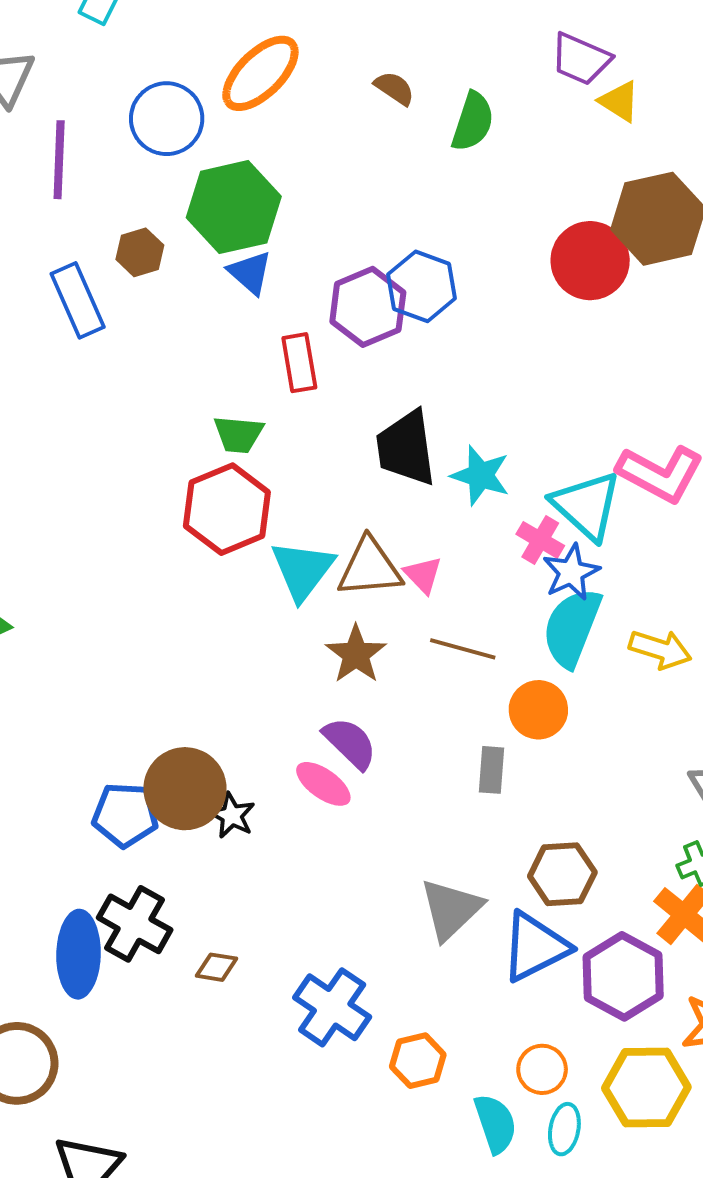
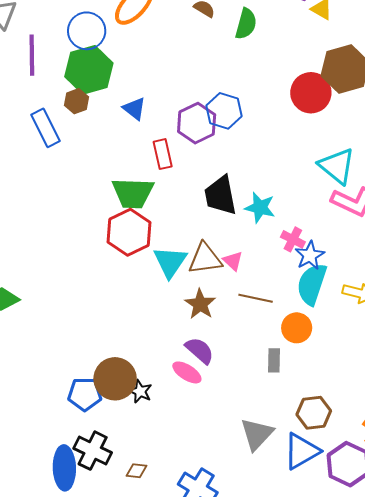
green hexagon: (234, 207) -> (89, 70), moved
green trapezoid: (238, 434) -> (133, 193), size x1.6
cyan triangle: (586, 505) -> (337, 166), moved

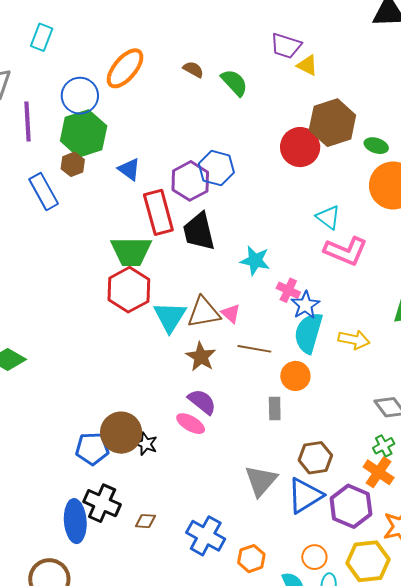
green semicircle: (246, 24) -> (234, 83), turned -56
red rectangle: (163, 154) -> (158, 212), size x1.5
cyan triangle: (337, 166) -> (328, 217), size x0.7
black trapezoid: (220, 195) -> (199, 231), moved

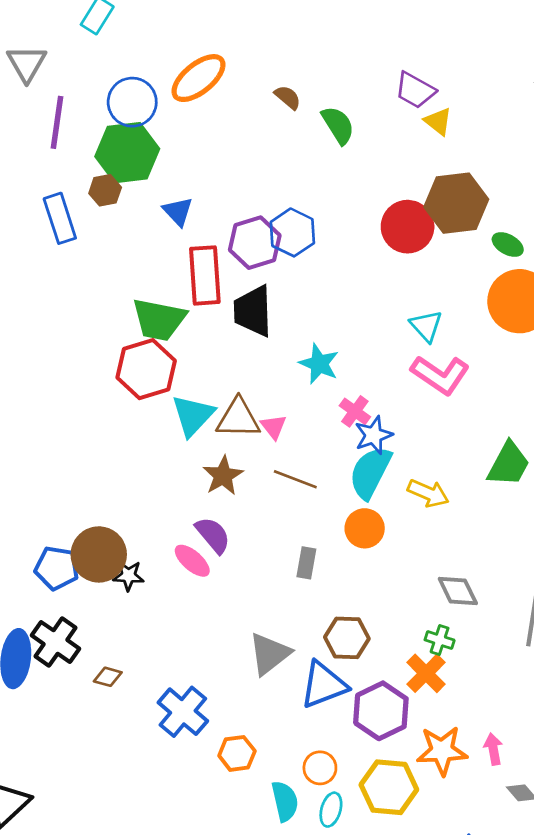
orange circle: (295, 376) -> (365, 528), moved
black star: (146, 444) -> (128, 576), turned -30
green cross: (384, 446) -> (440, 640), turned 35

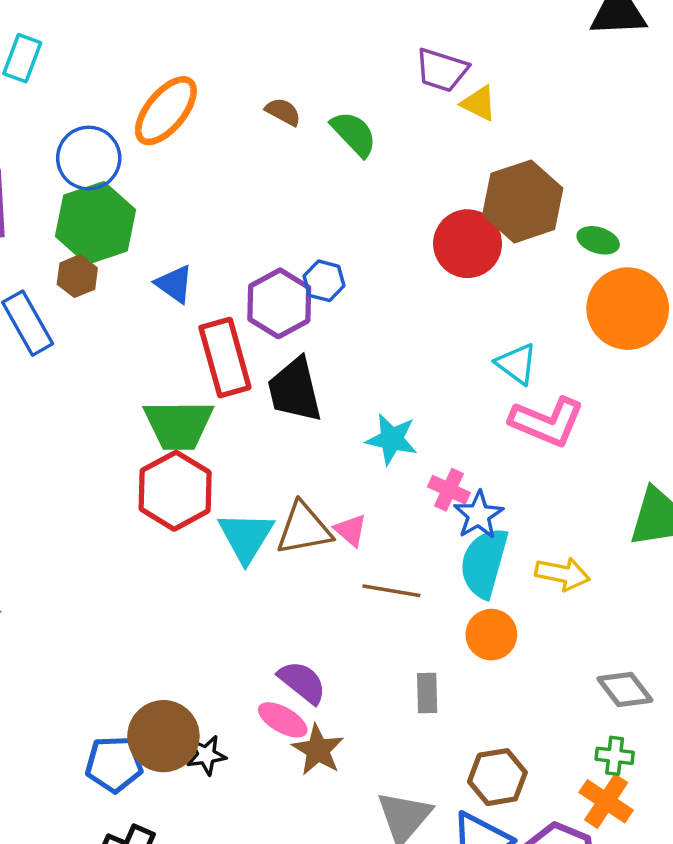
blue hexagon: (292, 232) -> (324, 281), size x0.7
brown star: (223, 476) -> (318, 750), moved

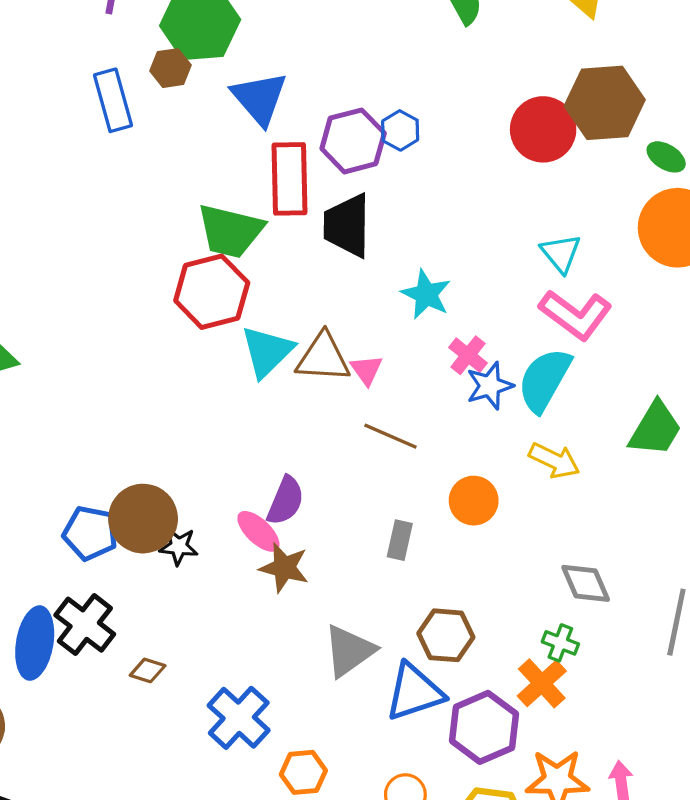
blue triangle: (174, 284) -> (259, 98), size x1.5
cyan semicircle: (484, 563) -> (544, 380), moved
purple semicircle: (302, 682) -> (285, 501), turned 60
brown star: (318, 750) -> (284, 568), turned -30

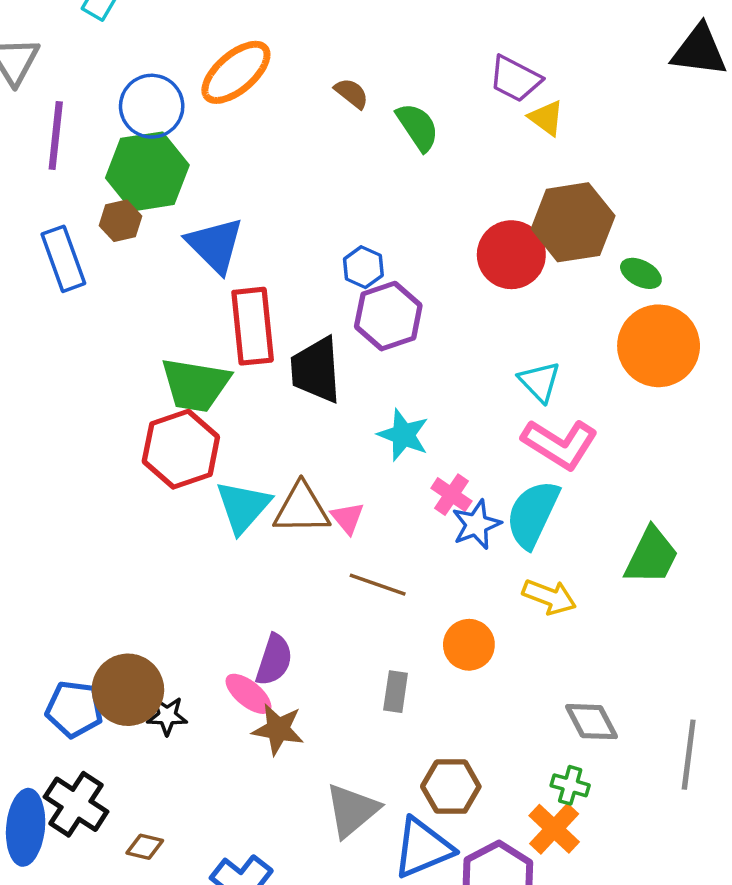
purple hexagon: (353, 141) -> (388, 316), moved

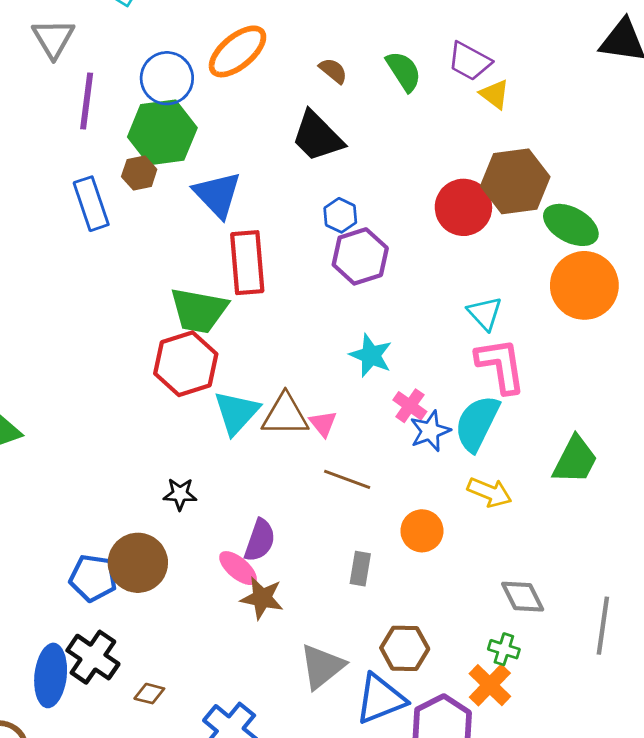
green semicircle: (418, 127) -> (404, 71), moved
green ellipse: (641, 273) -> (571, 225), size x1.6
black trapezoid: (316, 370) -> (317, 137), moved, turned -42
pink L-shape: (560, 444) -> (501, 365), turned -132
black star: (167, 716) -> (180, 494), moved

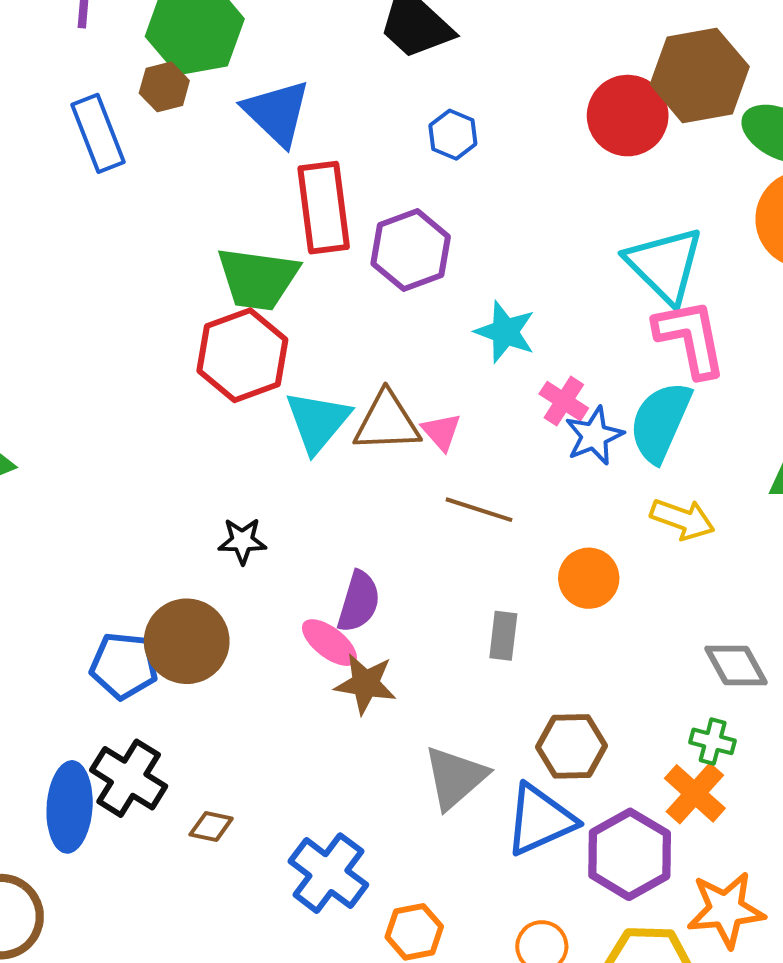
purple hexagon: (360, 256) -> (411, 250), moved
cyan triangle: (485, 313) -> (665, 265), size x1.6

